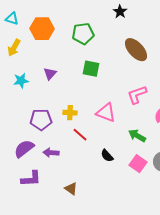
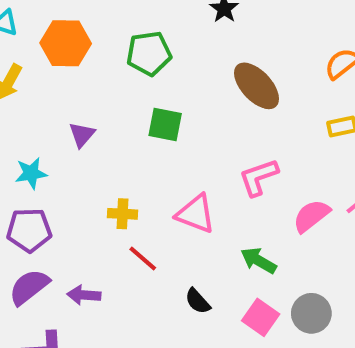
cyan star: (21, 81) -> (31, 173), moved
purple pentagon: (41, 120) -> (29, 230), moved

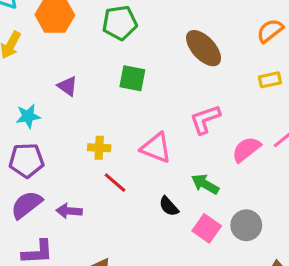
purple triangle: (82, 135) -> (68, 86), turned -35
black semicircle: (198, 301) -> (169, 206), moved

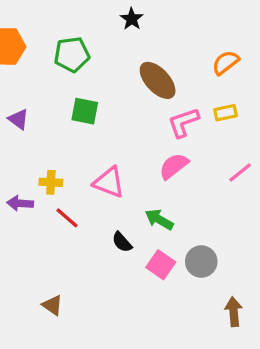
pink L-shape: (205, 119) -> (183, 122), moved
pink semicircle: (246, 149) -> (174, 166), moved
purple arrow: (69, 211) -> (20, 203), moved

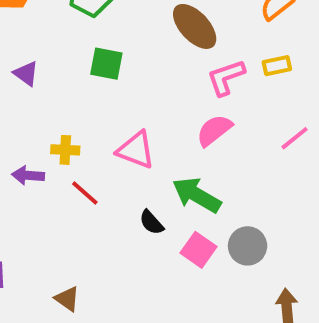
green arrow: (159, 219) -> (197, 195), size x1.4

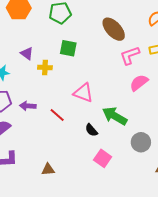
pink semicircle: (214, 130) -> (139, 83), moved
yellow cross: (65, 150) -> (45, 68), moved
pink square: (199, 250) -> (103, 158), moved
brown triangle: (67, 299) -> (48, 170), turned -40

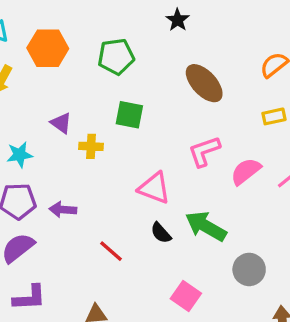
pink L-shape: (130, 55) -> (204, 151), moved
red line: (57, 115) -> (111, 251), moved
black semicircle: (91, 130) -> (161, 233), moved

